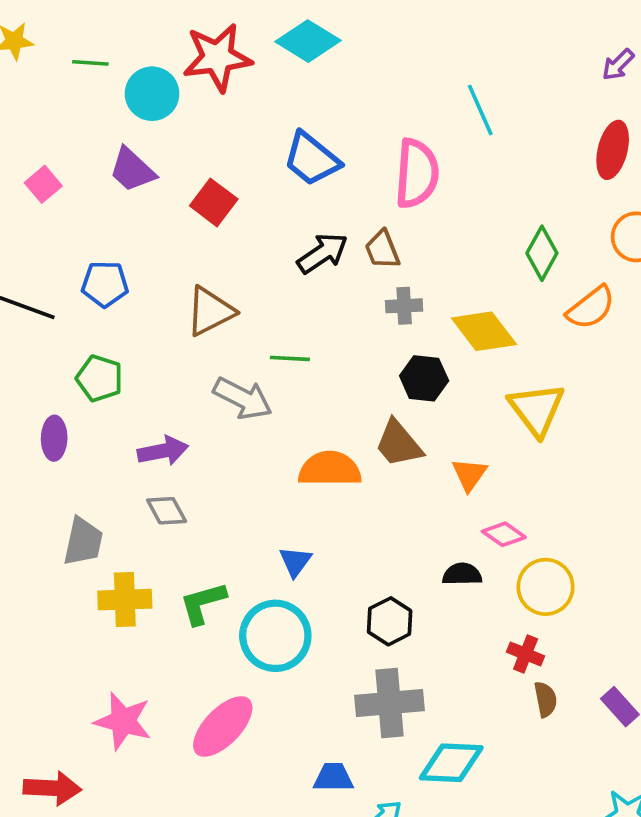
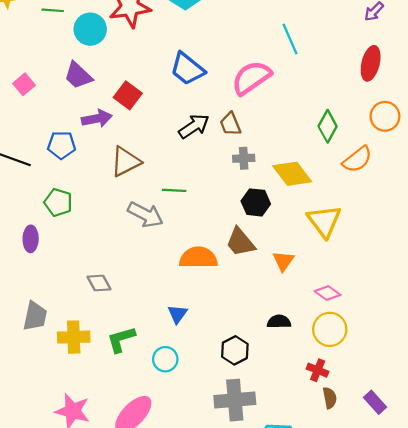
pink semicircle: (417, 173) -> (251, 78), turned -129
purple arrow: (163, 451) -> (97, 119), moved
pink diamond: (504, 534) -> (328, 293), moved
gray trapezoid: (83, 542) -> (35, 316), moved
cyan circle: (275, 636) -> (165, 359), size x0.6

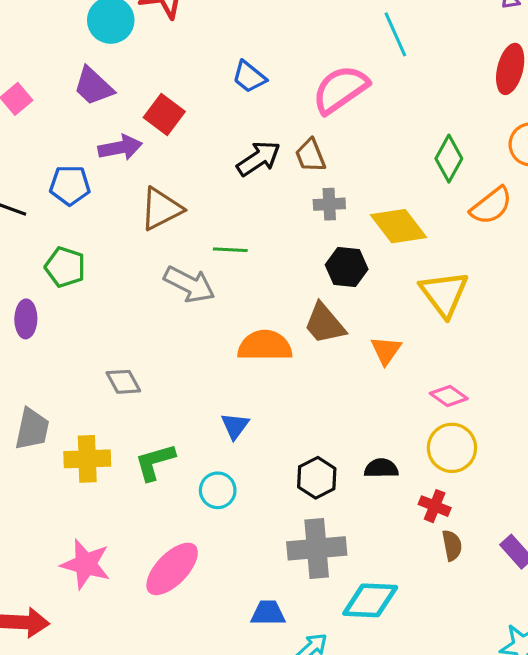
blue trapezoid: (187, 69) -> (249, 77), size x0.7
black semicircle: (279, 322) -> (381, 468), moved

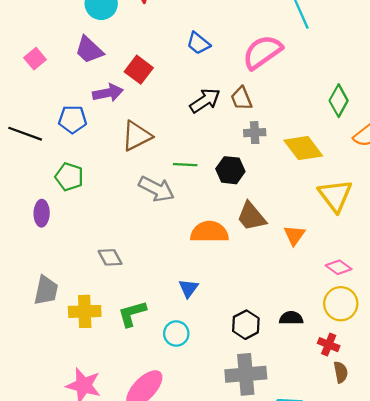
black hexagon: (347, 267) -> (230, 170), moved

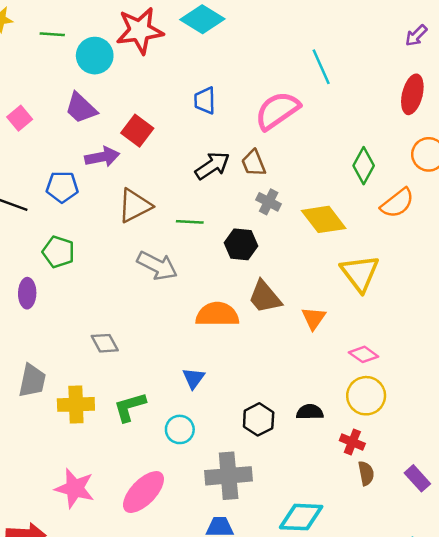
blue trapezoid: (198, 43) -> (205, 101), turned 50
gray cross: (255, 133) -> (269, 202), turned 30
green line: (185, 165) -> (190, 222), moved
gray cross: (246, 374) -> (229, 476), moved

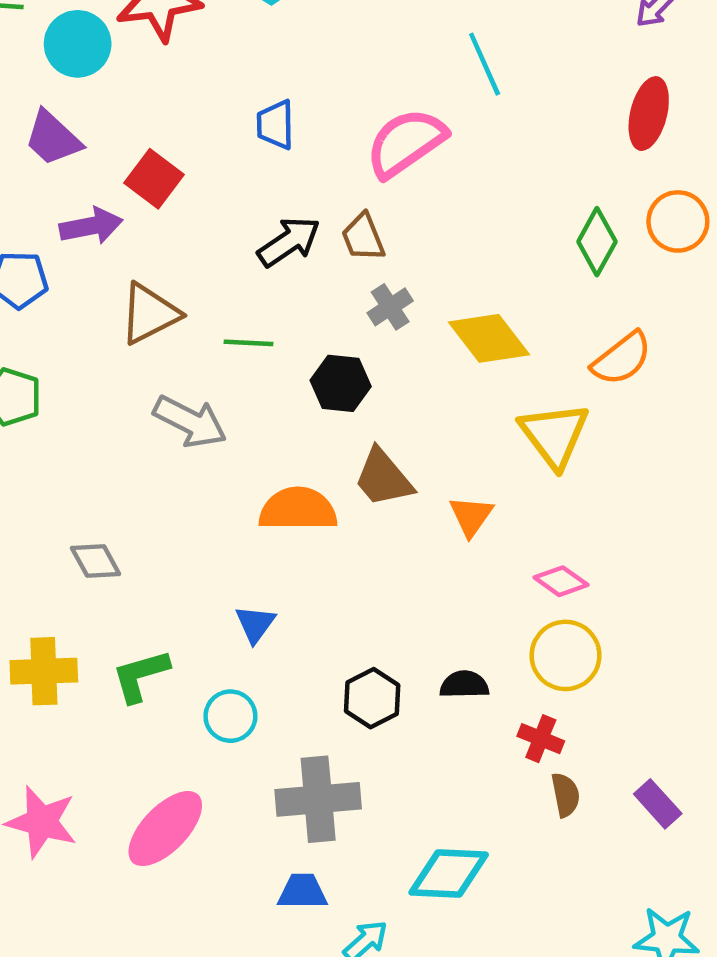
green diamond: (364, 166) -> (597, 242), moved
gray cross: (269, 202) -> (390, 307), turned 30
orange semicircle: (397, 203) -> (622, 359), moved

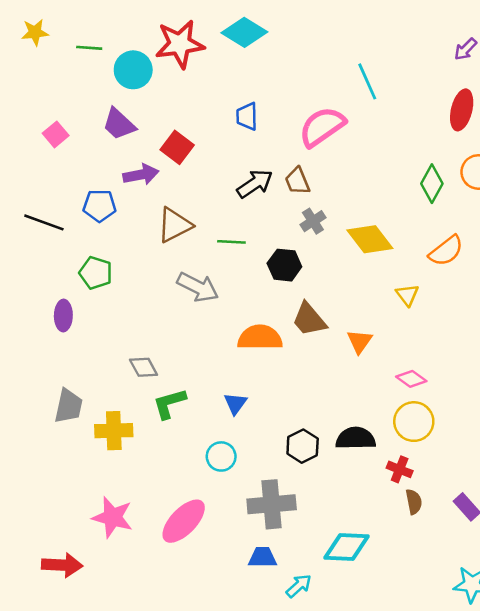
yellow triangle: (554, 435) -> (407, 295), size x0.6
green L-shape: (141, 676) -> (169, 403), moved
black semicircle: (464, 685) -> (356, 438), size x1.4

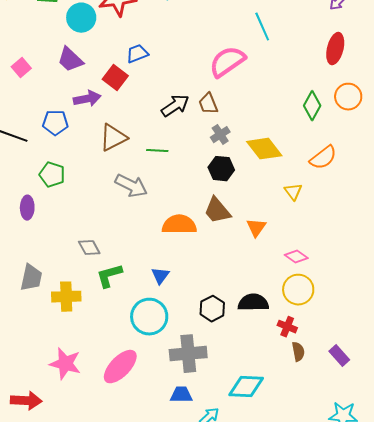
blue trapezoid: (247, 116) -> (137, 54), moved, turned 70
black hexagon: (284, 265) -> (221, 169), moved
cyan circle: (221, 456) -> (149, 317), size x1.6

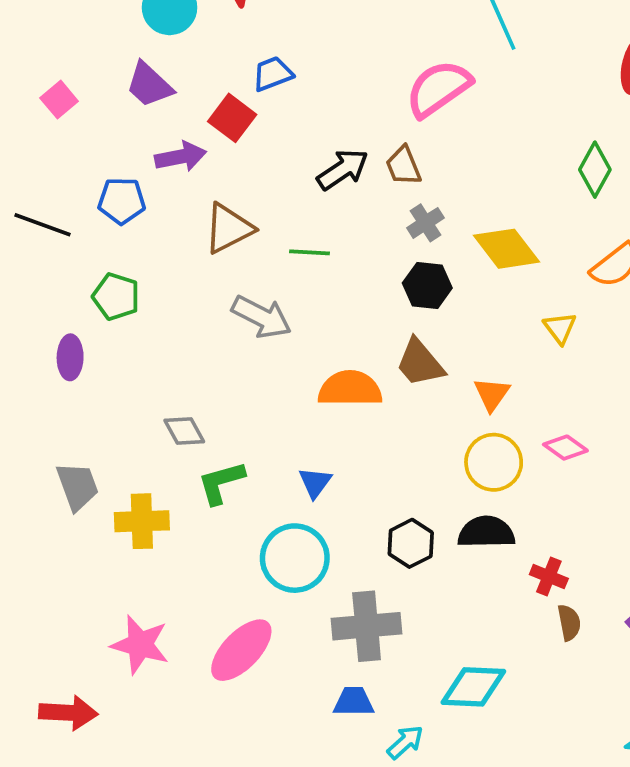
gray trapezoid: (31, 278) -> (77, 486), turned -32
yellow circle: (298, 290) -> (494, 462), moved

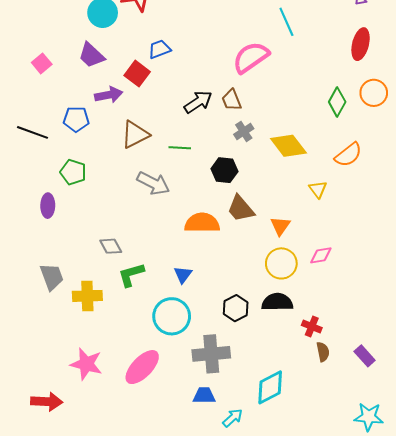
black hexagon: (427, 286) -> (224, 170), moved
pink diamond: (565, 448) -> (321, 255), turned -45
cyan diamond: (473, 687) -> (270, 387), turned -30

